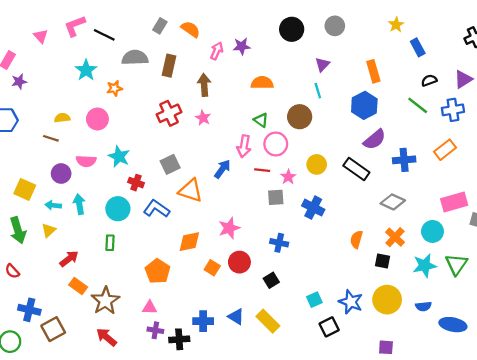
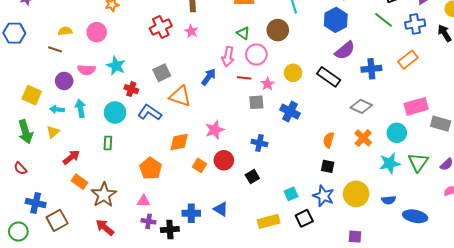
black square: (383, 261) -> (328, 166), moved
yellow rectangle: (268, 321) -> (269, 221), moved, turned -60

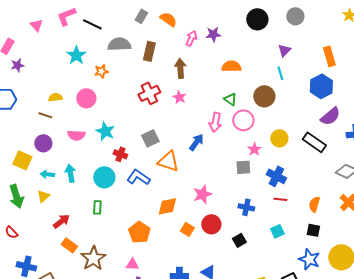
red line: (244, 78) -> (280, 199), moved
purple circle: (64, 81) -> (43, 143), moved
cyan square: (291, 194) -> (277, 231), moved

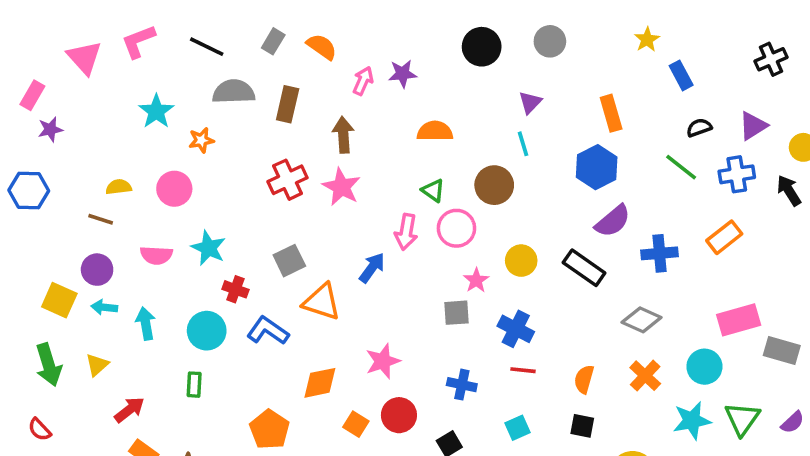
black line: (92, 24) -> (207, 47), moved
pink triangle: (36, 25) -> (84, 58), size x1.5
pink star: (179, 97) -> (341, 187), size x1.5
cyan arrow: (47, 174) -> (104, 307), moved

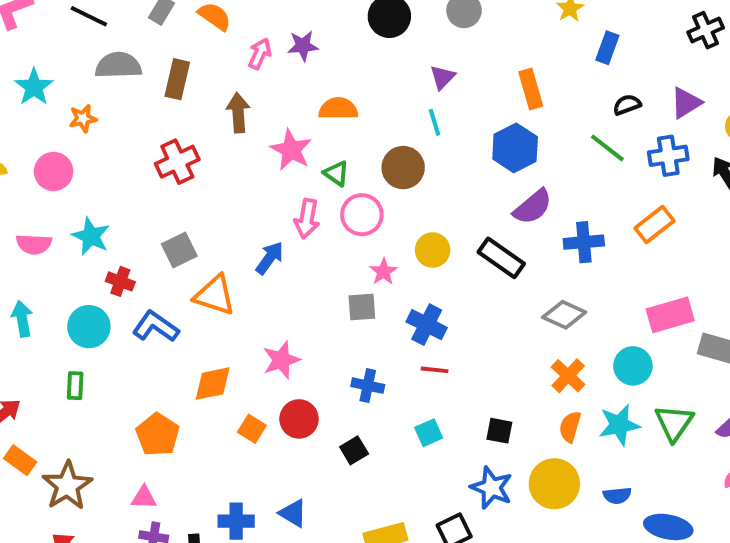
blue rectangle: (681, 75) -> (607, 48), turned 48
pink star: (341, 187) -> (291, 150), moved
orange semicircle: (584, 379) -> (570, 427), moved

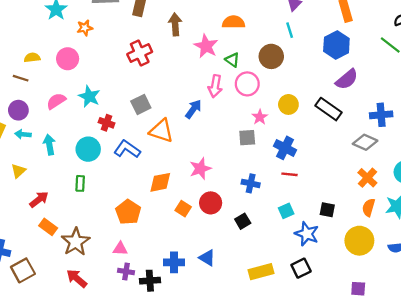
blue cross: (584, 242) -> (381, 115), moved
pink semicircle: (34, 244) -> (56, 101), turned 144
blue star: (492, 488) -> (307, 234), moved

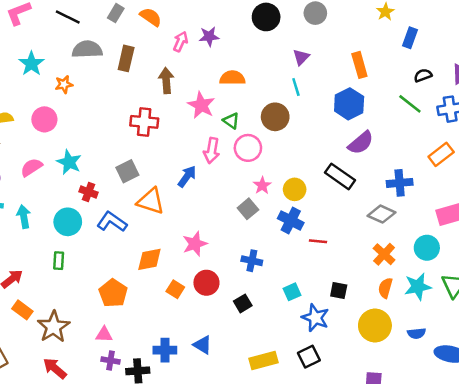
red cross: (140, 53) -> (144, 122), moved, turned 30
yellow circle: (288, 104) -> (295, 189), moved
gray square: (247, 138) -> (248, 209), turned -36
red line: (290, 174) -> (318, 241), moved

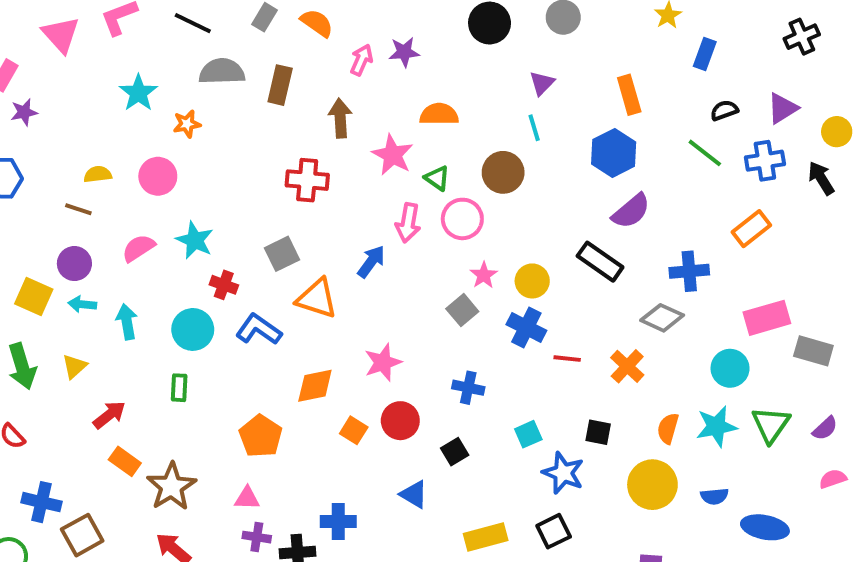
orange cross: (384, 254) -> (627, 366), moved
blue triangle: (203, 345) -> (414, 494), moved

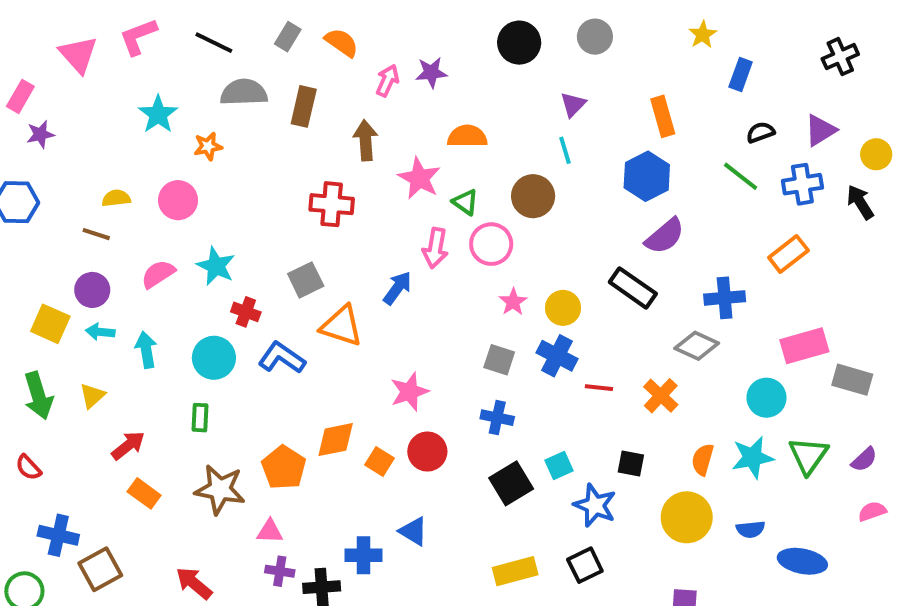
gray square: (462, 310) -> (499, 360), moved, turned -32
orange diamond: (315, 386) -> (336, 440), moved
black square: (455, 452) -> (511, 483), moved, size x1.5
brown star: (171, 487) -> (220, 489), moved, turned -30
blue triangle: (414, 494) -> (413, 531), moved

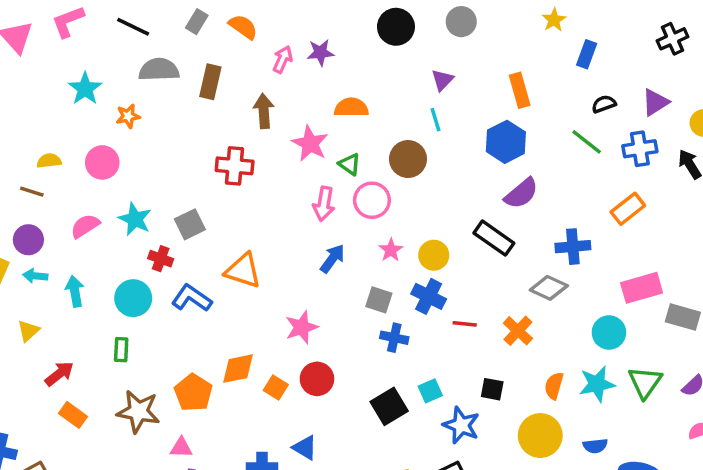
gray square: (306, 280) -> (190, 224), moved
blue arrow: (397, 288) -> (332, 259), moved
blue cross: (497, 418) -> (394, 338), moved

